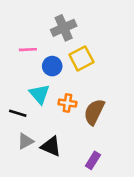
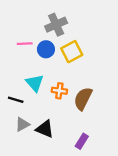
blue circle: (52, 66) -> (46, 49), moved

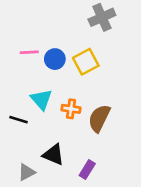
gray cross: (56, 25) -> (102, 17), moved
gray triangle: (22, 124) -> (27, 172), moved
purple rectangle: (82, 141) -> (87, 169), moved

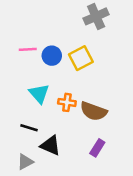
brown semicircle: (99, 118) -> (94, 111), turned -96
black line: (18, 120) -> (29, 128), moved
purple rectangle: (87, 169) -> (97, 148), moved

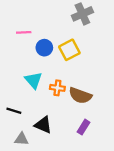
pink line: (28, 49) -> (24, 32), moved
black line: (29, 128) -> (14, 111), moved
gray triangle: (25, 162) -> (21, 139), turned 32

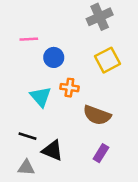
yellow square: (69, 50) -> (107, 60), moved
orange cross: (57, 88) -> (69, 88), moved
black line: (14, 111) -> (28, 136), moved

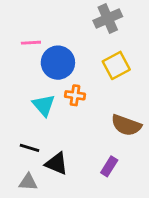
blue circle: (54, 57) -> (58, 63), size x1.5
brown semicircle: (97, 115) -> (126, 125), moved

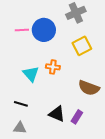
blue circle: (58, 63) -> (44, 30), moved
black triangle: (57, 164) -> (57, 114), moved

